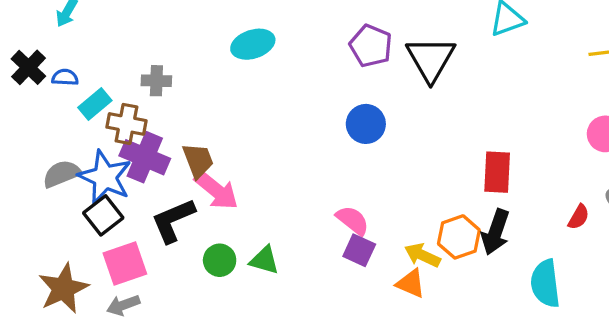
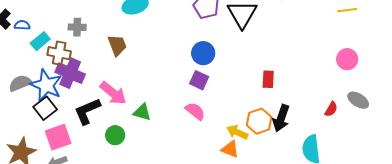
brown trapezoid: (198, 160) -> (117, 45), moved
red rectangle: (497, 172) -> (268, 79), moved, size x0.7
purple square: (359, 250) -> (199, 80), moved
green triangle: (264, 260) -> (142, 112), moved

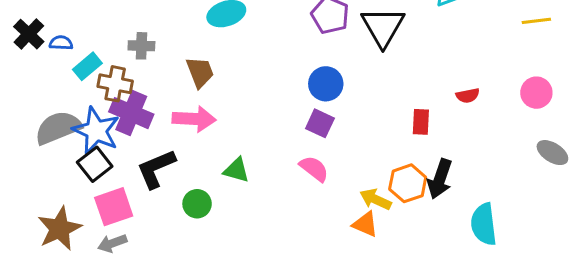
gray semicircle: (20, 83) -> (58, 128), size x1.4
pink arrow: (113, 93) -> (194, 119), moved, turned -36
red semicircle: (331, 109) -> (468, 96), moved, turned 49

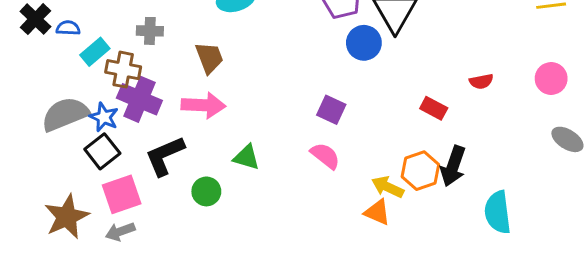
blue circle: (326, 84) -> (364, 43), moved
red rectangle: (421, 122) -> (434, 108), turned -65
blue star: (96, 131) -> (104, 117), size x0.6

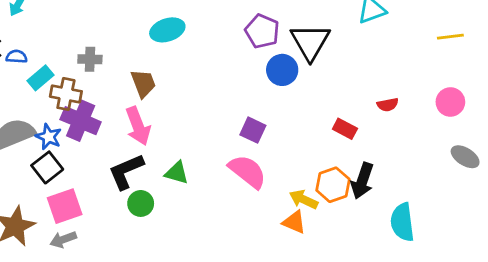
pink arrow: (203, 105) -> (138, 126), turned 66
black L-shape: (165, 156) -> (126, 171), moved
pink semicircle: (325, 156) -> (247, 171), size x1.4

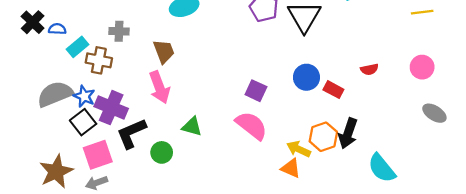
blue circle: (282, 70) -> (306, 77), moved
purple cross: (81, 121) -> (111, 108), moved
black L-shape: (126, 171) -> (131, 133), moved
cyan semicircle: (402, 222) -> (382, 168), turned -32

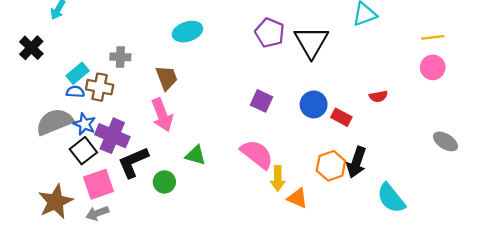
blue semicircle: (57, 29) -> (75, 92), moved
pink circle: (422, 67) -> (433, 67), moved
purple square: (256, 91) -> (262, 101), moved
yellow arrow: (299, 149) -> (278, 178), moved, turned -115

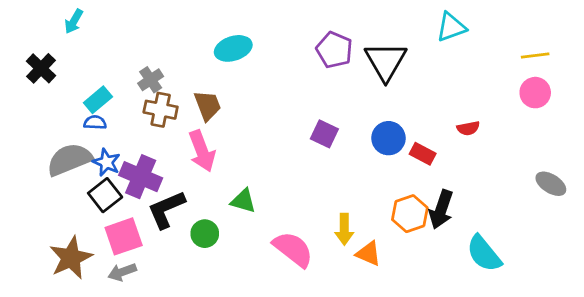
gray cross: (120, 57) -> (151, 80), turned -36
brown cross: (100, 87) -> (161, 110), moved
pink semicircle: (257, 154) -> (293, 249), moved

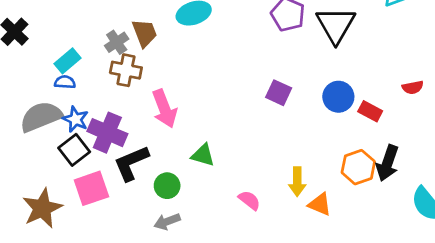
brown trapezoid: (208, 105) -> (145, 33), moved
pink semicircle: (293, 249) -> (249, 200), size x0.6
gray arrow: (122, 272) -> (167, 222), moved

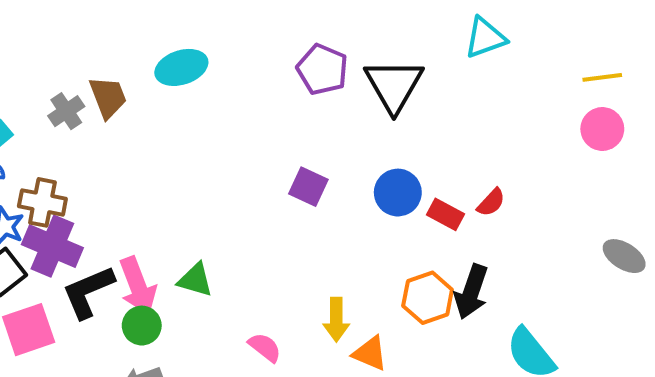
brown cross: (126, 70) -> (42, 202), moved
red semicircle: (413, 87) -> (491, 202), moved, turned -36
pink arrow: (164, 109) -> (138, 286), moved

